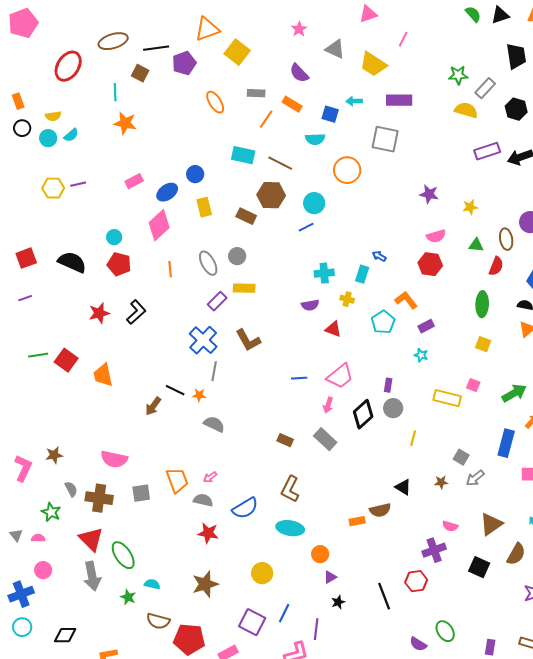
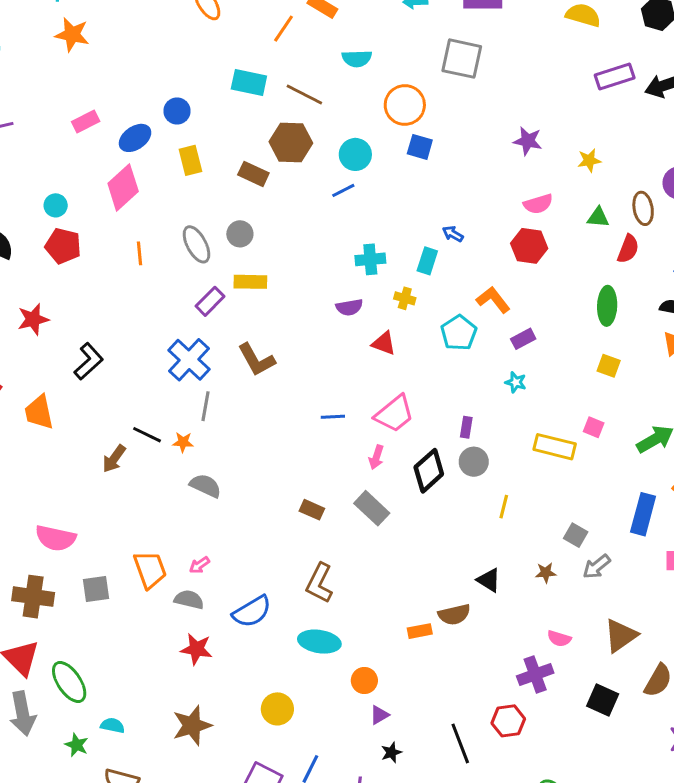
blue square: (330, 114) -> (420, 147), moved
black L-shape: (136, 312) -> (89, 361), moved

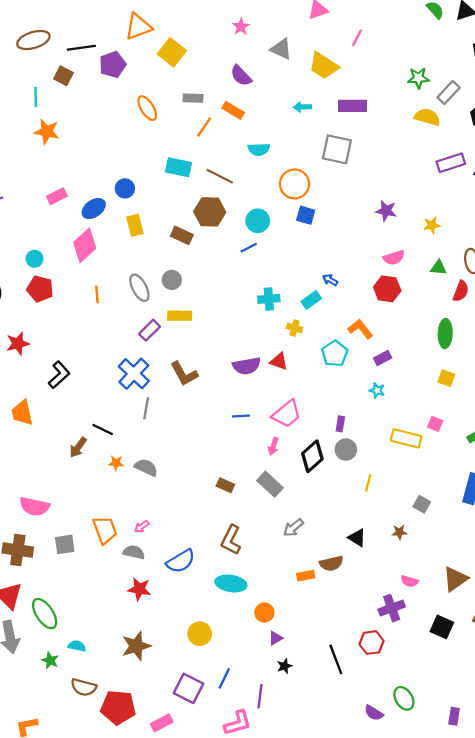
cyan rectangle: (427, 261) -> (311, 300), turned 36
purple semicircle: (349, 307) -> (247, 366), moved, size x1.4
orange star: (183, 442) -> (116, 463), moved
gray arrow: (597, 567) -> (293, 528), moved

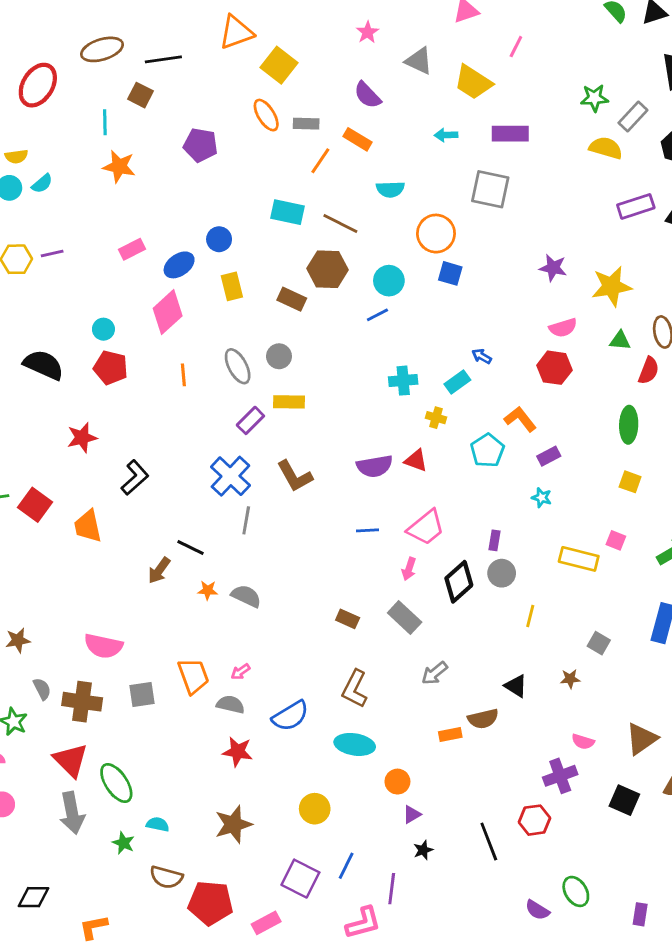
purple pentagon: (113, 65) -> (201, 145), moved, turned 30
orange ellipse: (147, 108) -> (266, 115), moved
yellow star: (432, 225) -> (612, 286), size x1.8

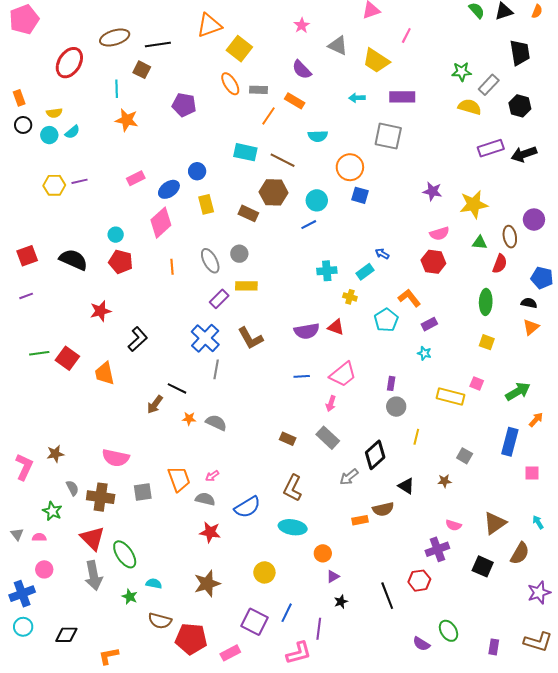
black diamond: (459, 582) -> (375, 455), moved

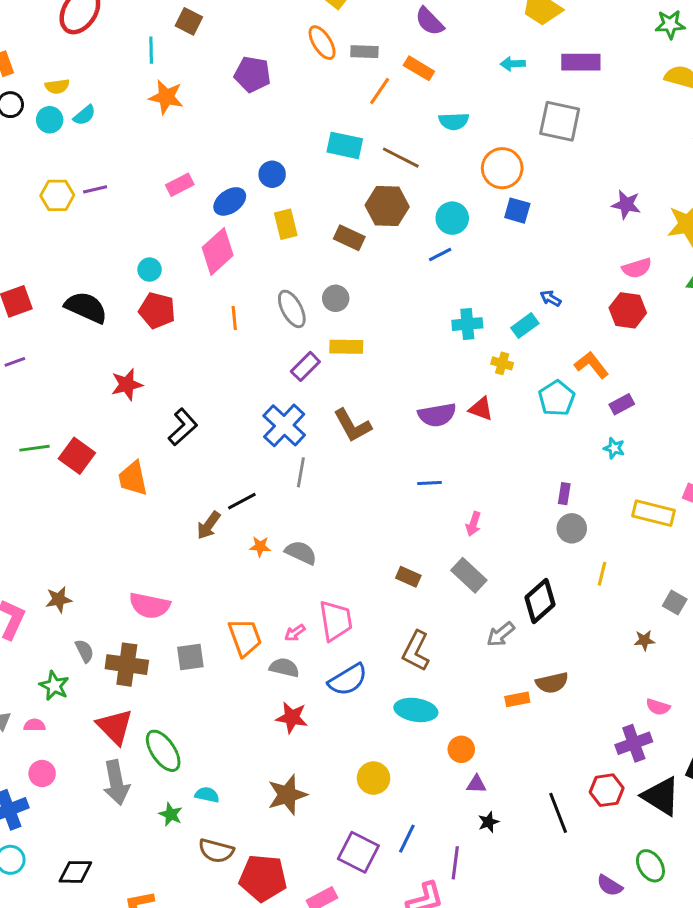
pink trapezoid: (343, 374) -> (336, 621), moved, turned -60
black line: (177, 388) -> (242, 501), turned -54
black triangle: (406, 486) -> (661, 796), moved, size x1.6
purple triangle: (333, 576) -> (476, 784), turned 32

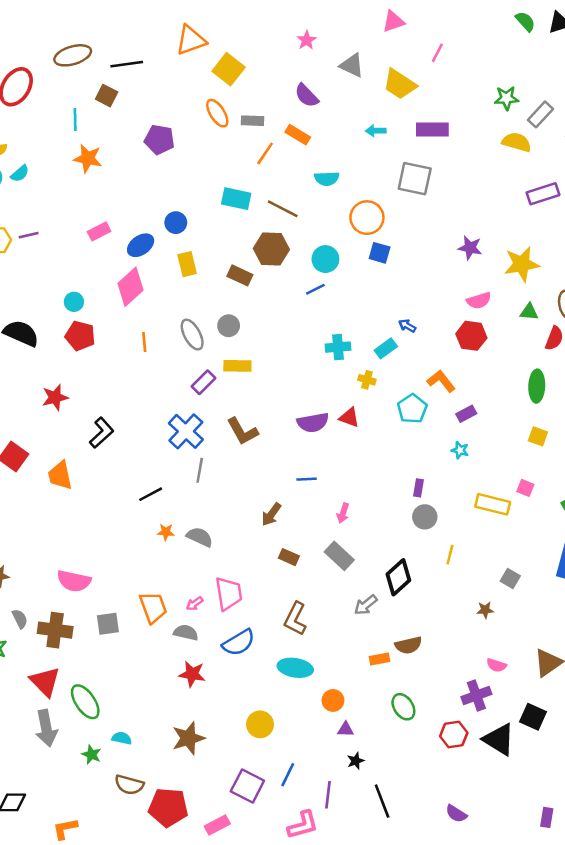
brown arrow: (209, 525) -> (271, 514), moved
black line: (558, 813) -> (382, 801), moved
green ellipse: (650, 866) -> (403, 707), moved

